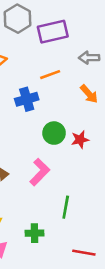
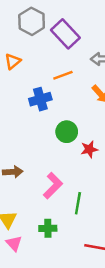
purple rectangle: (53, 32) -> (65, 34), turned 60
red star: (80, 140) -> (89, 149), moved
pink L-shape: (40, 172) -> (53, 186), moved

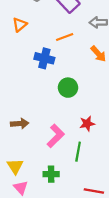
blue cross: (40, 99) -> (44, 58), turned 30
red star: (89, 149) -> (87, 124), moved

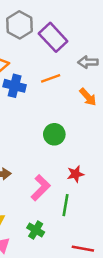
blue cross: (44, 58) -> (15, 86), moved
green cross: (51, 174) -> (36, 230), turned 32

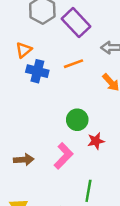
red star: (75, 174) -> (96, 141), moved
pink L-shape: (41, 188) -> (64, 156), moved

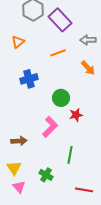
blue cross: (37, 71) -> (29, 79), moved, turned -30
brown arrow: (24, 160) -> (19, 141), moved

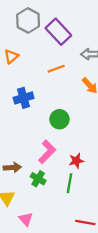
red star: (76, 115) -> (76, 161), moved
green cross: (46, 175) -> (38, 179), moved
pink triangle: (19, 187) -> (26, 219), moved

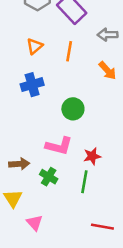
orange triangle: (11, 56) -> (35, 46), moved
orange line: (56, 69) -> (69, 51), turned -60
pink L-shape: (47, 152) -> (59, 146), turned 60

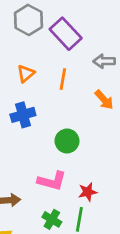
green cross: (49, 177) -> (52, 219), moved

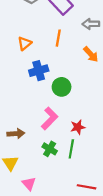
orange triangle: (26, 74) -> (25, 43), moved
blue cross: (23, 115) -> (39, 71), moved
pink L-shape: (52, 181) -> (50, 118), turned -60

